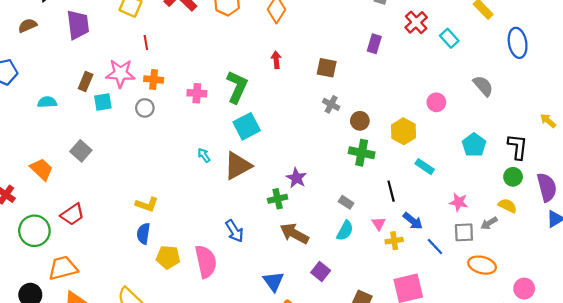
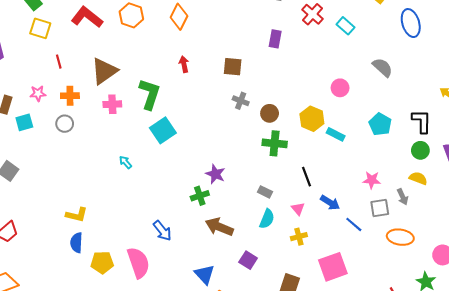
pink star: (120, 73) -> (38, 93), size x0.6
brown triangle: (238, 166) -> (104, 71), moved
cyan rectangle: (425, 167) -> (336, 134), moved
gray arrow: (489, 223) -> (403, 197), turned -77
yellow cross: (394, 241) -> (299, 237), moved

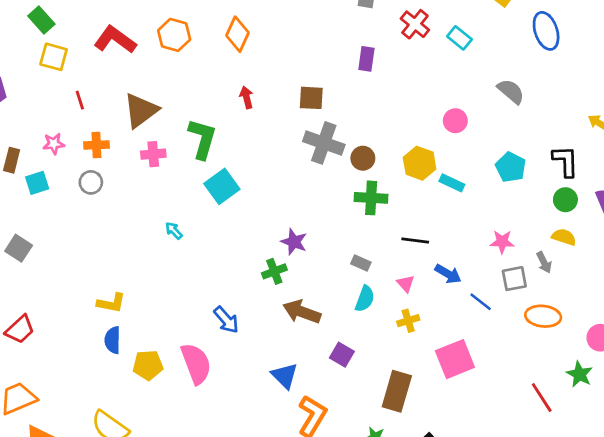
gray cross: (241, 101) -> (324, 143), size x1.8
black line: (306, 177) -> (415, 241), turned -60

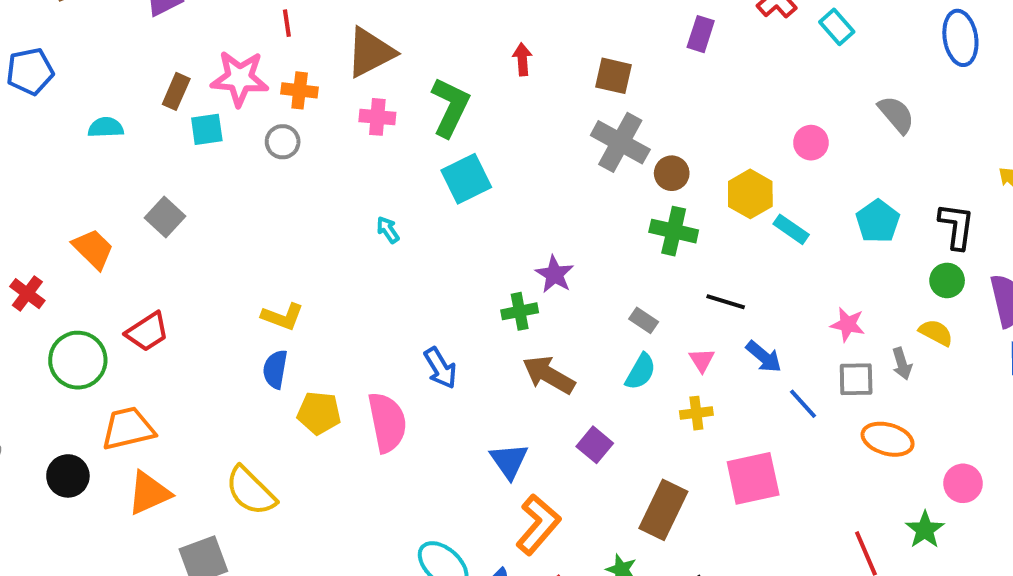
pink star: (54, 144) -> (240, 78), size x1.8

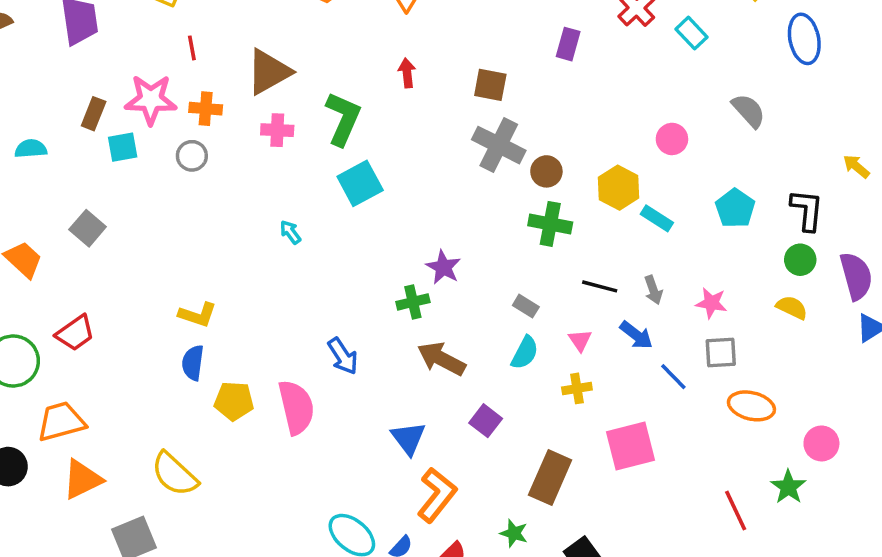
gray arrow: (902, 364) -> (653, 290), moved

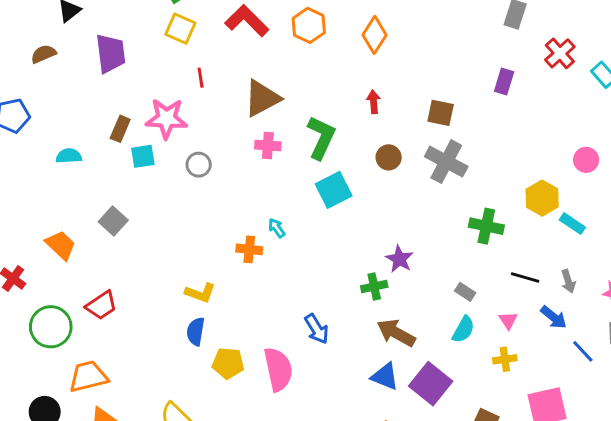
orange cross: (206, 109) -> (249, 249), moved
brown circle: (546, 171) -> (389, 157), moved
purple square: (486, 421) -> (431, 384), size x1.6
blue triangle: (408, 438) -> (385, 377), moved, turned -32

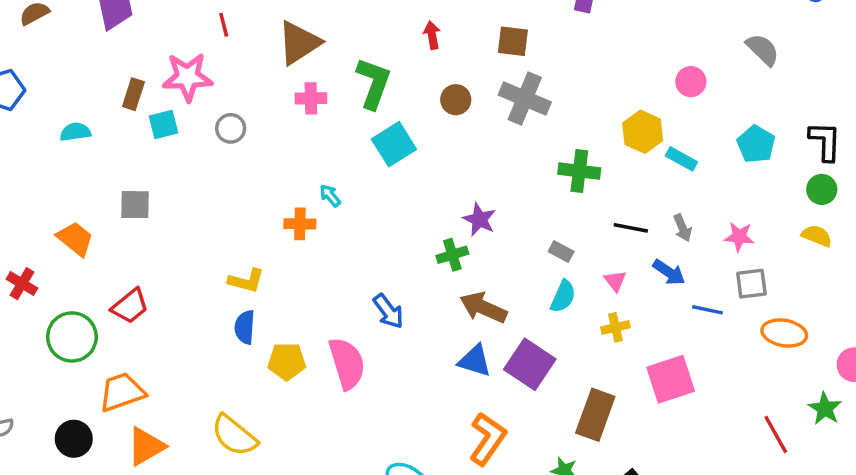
gray square: (113, 221) -> (135, 205), turned -36
blue line: (583, 351) -> (707, 310), turned -30

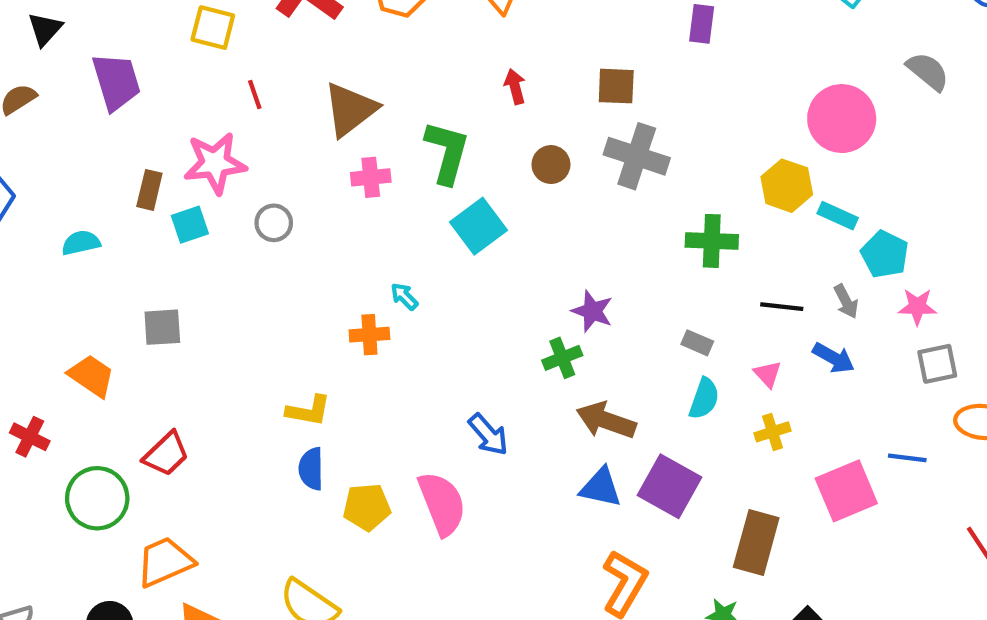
pink circle: (691, 82) -> (842, 119), size x1.8
cyan pentagon: (756, 144) -> (885, 254), moved
blue line: (707, 310) -> (907, 458), moved

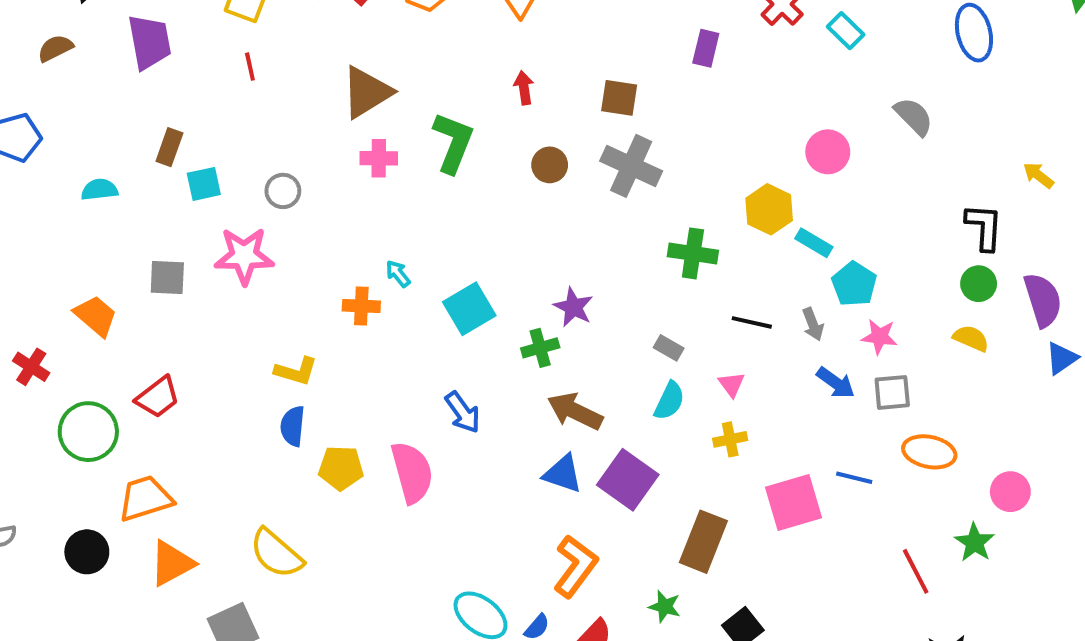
red line: (255, 95) -> (250, 67), moved
pink circle: (842, 119) -> (828, 152), size x0.7
pink star: (215, 163) -> (244, 256), moved
cyan square: (478, 226) -> (469, 309), moved
blue arrow: (834, 358) -> (836, 383), moved

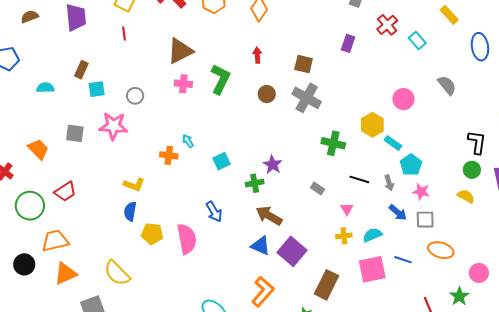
cyan square: (469, 309) -> (221, 161), size x0.7
cyan semicircle: (669, 401) -> (372, 235), moved, turned -144

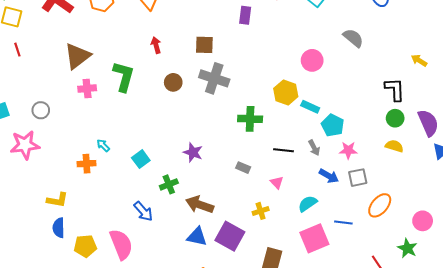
green cross: (255, 183) -> (169, 184), moved
yellow cross: (344, 236) -> (261, 211), moved
orange ellipse: (441, 250) -> (380, 205), turned -55

